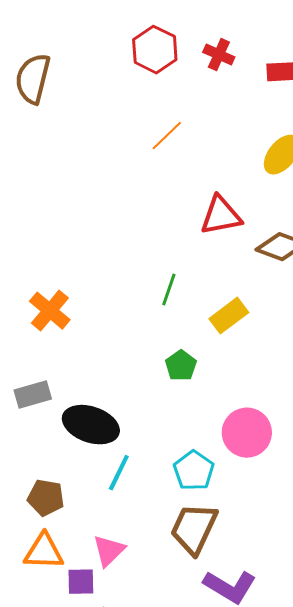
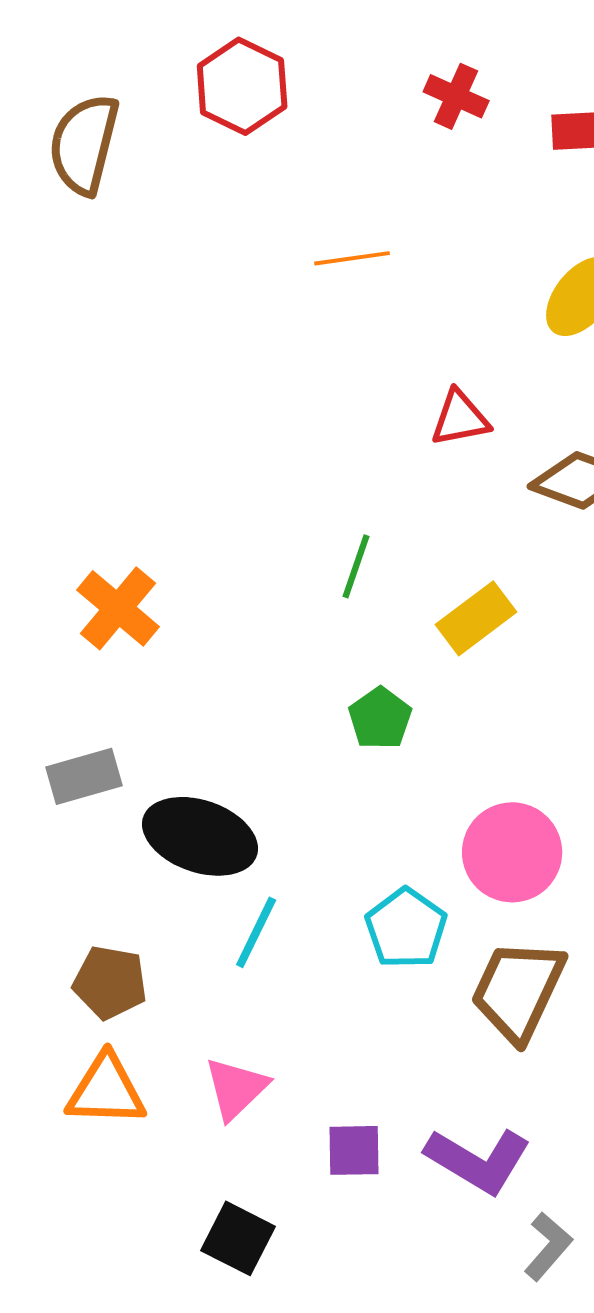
red hexagon: (155, 50) -> (242, 86), moved
orange line: (167, 136) -> (352, 258), turned 36
red triangle: (221, 216) -> (460, 418), size x0.7
brown trapezoid: (194, 529) -> (518, 990), moved
purple square: (81, 582) -> (354, 1150), moved

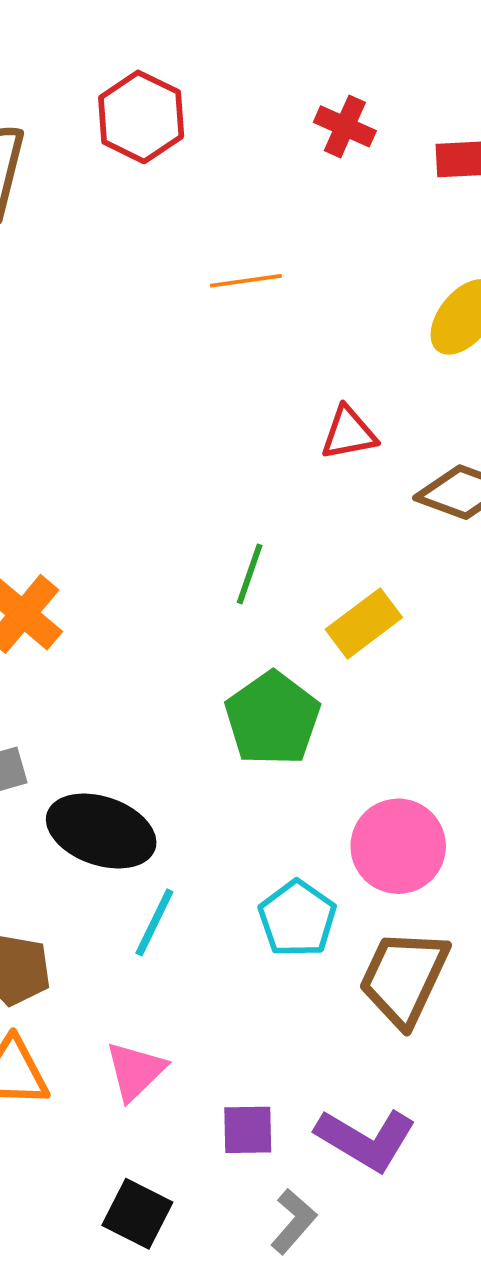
green pentagon: (380, 718) -> (273, 719), size x1.6
gray L-shape: (548, 1246) -> (293, 1221), moved

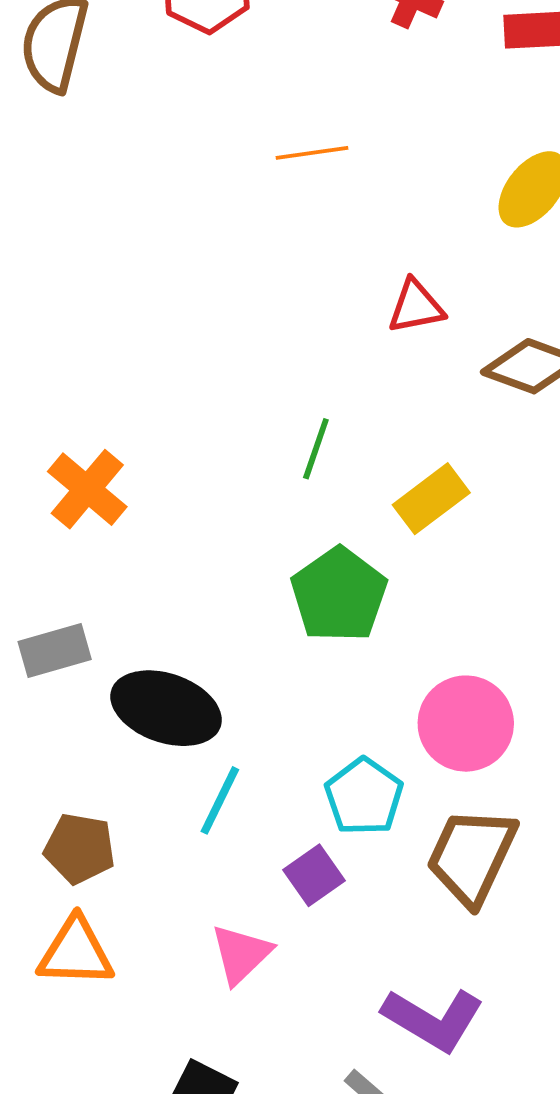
pink triangle: (135, 1071) -> (241, 954), moved
purple square: (248, 1130) -> (314, 875), moved, turned -34

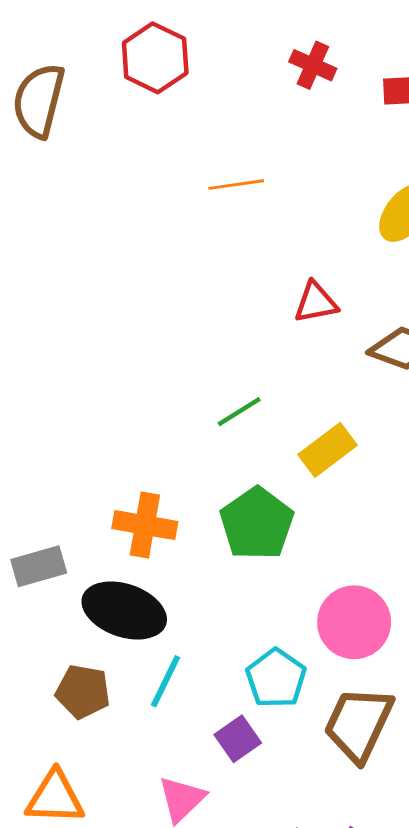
green line: (316, 449) -> (239, 412), turned 39
orange cross: (87, 489) -> (145, 525), moved, turned -30
brown pentagon: (80, 848) -> (83, 692), moved

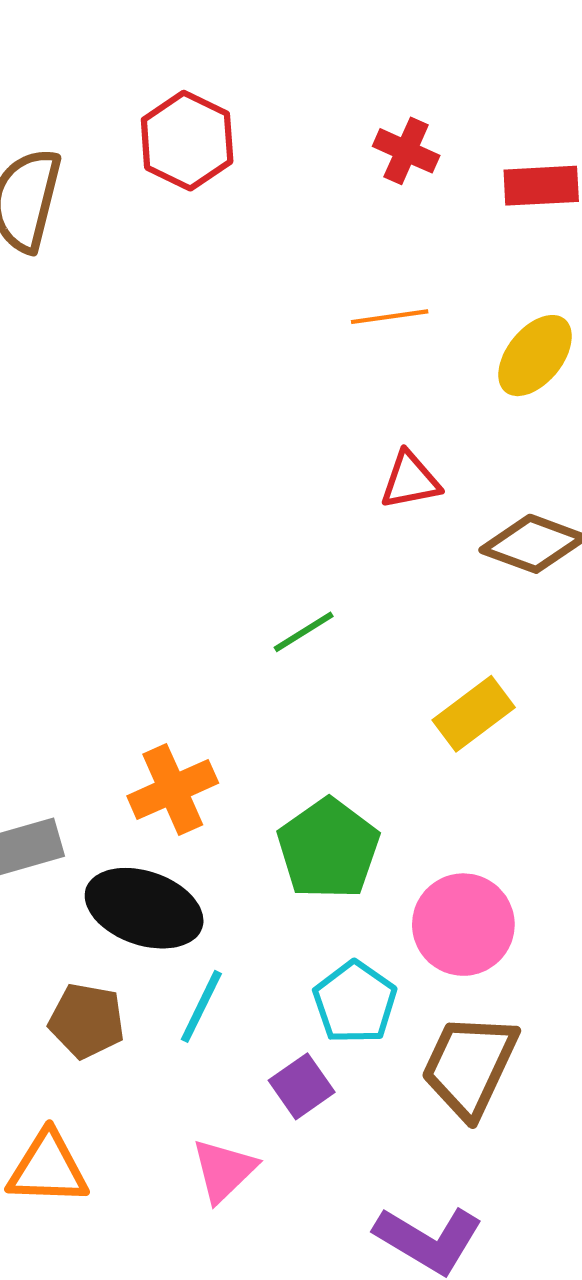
orange line: (236, 185) -> (390, 317), moved
yellow rectangle: (328, 450) -> (474, 714), moved
green pentagon: (257, 524) -> (328, 849), moved
orange cross: (145, 525) -> (173, 789), turned -34

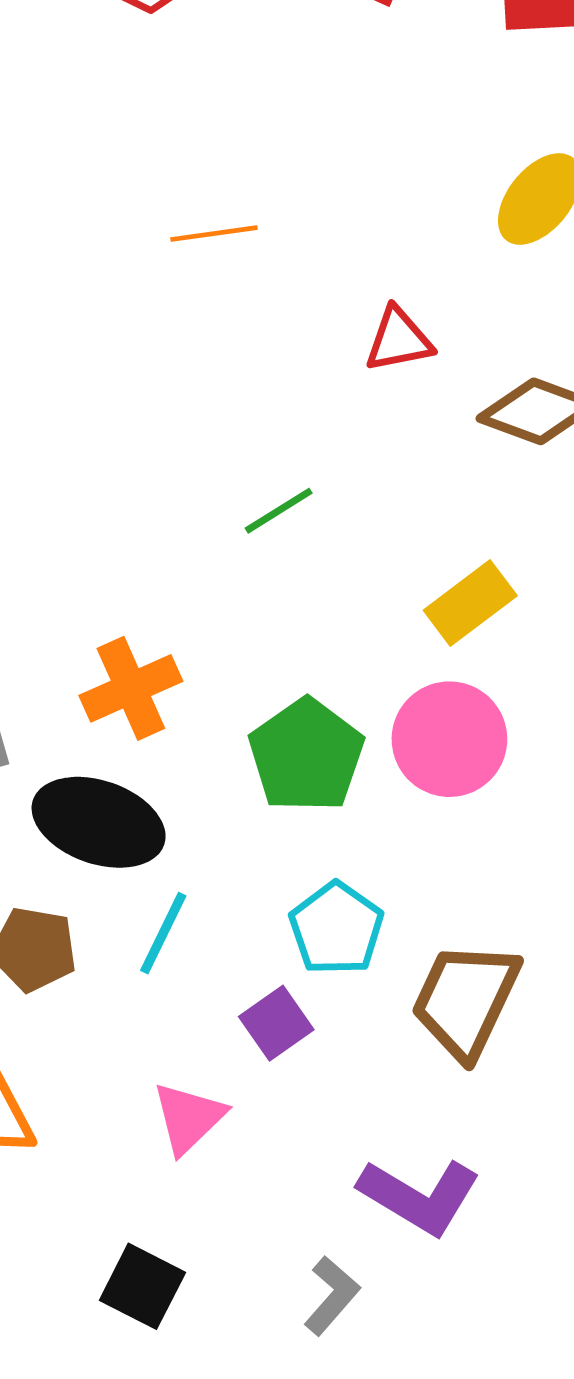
orange line: (390, 317) -> (214, 234), moved
pink circle: (463, 925) -> (449, 739), moved

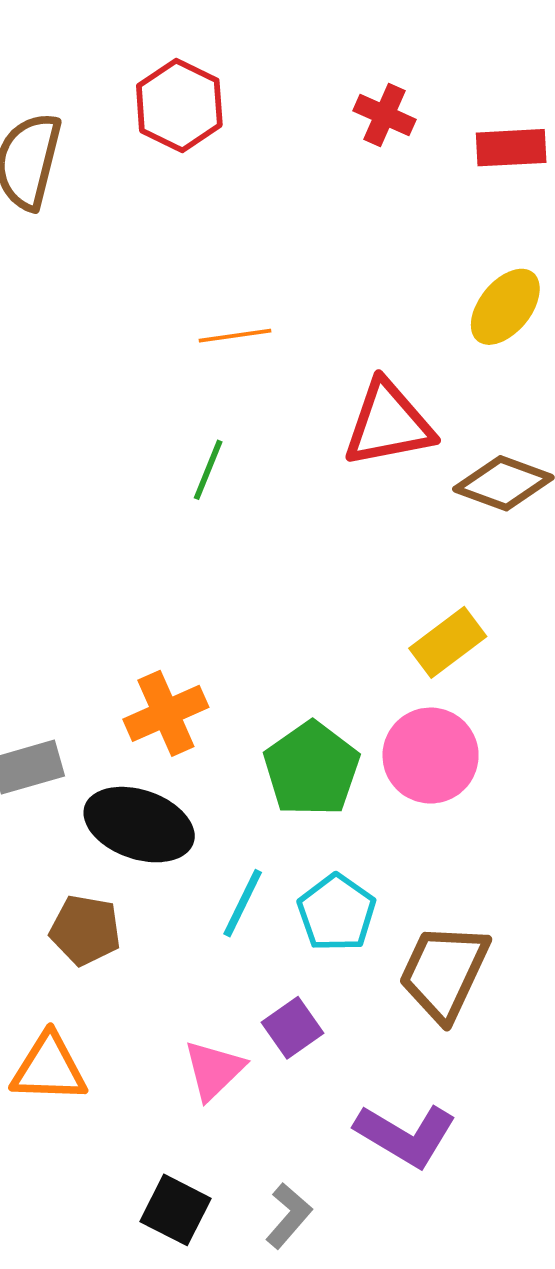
red triangle: (399, 340) -> (388, 424), size x1.6
green line: (279, 511) -> (208, 470), moved, turned -36
cyan line: (163, 933) -> (243, 903), moved
purple square: (276, 1023) -> (292, 1028), moved
gray L-shape: (332, 1296) -> (289, 1216), moved

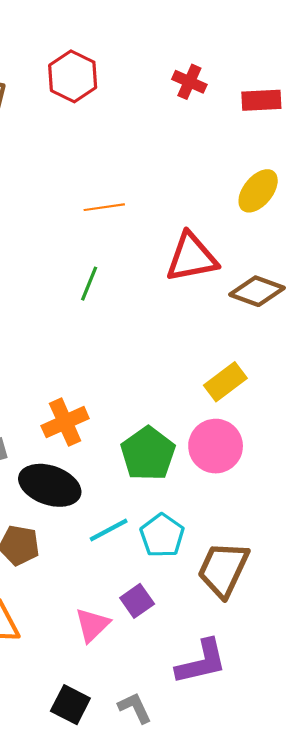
cyan line: (243, 903) -> (109, 530), turned 36
purple L-shape: (406, 1135) -> (201, 662), turned -44
gray L-shape: (289, 1216) -> (135, 708), turned -66

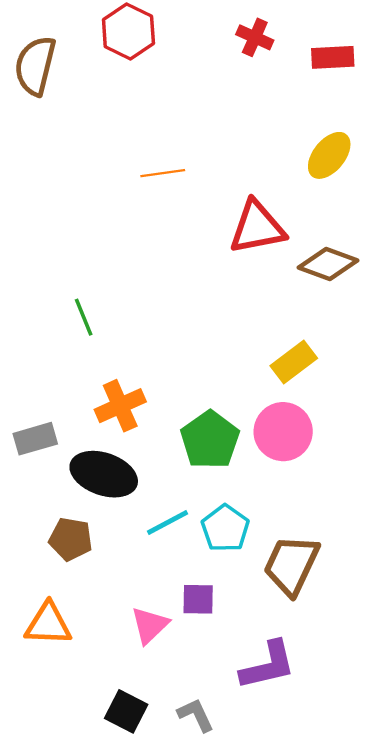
green line: (89, 284) -> (84, 317), moved, turned -44
purple square: (137, 601) -> (198, 599), turned 36

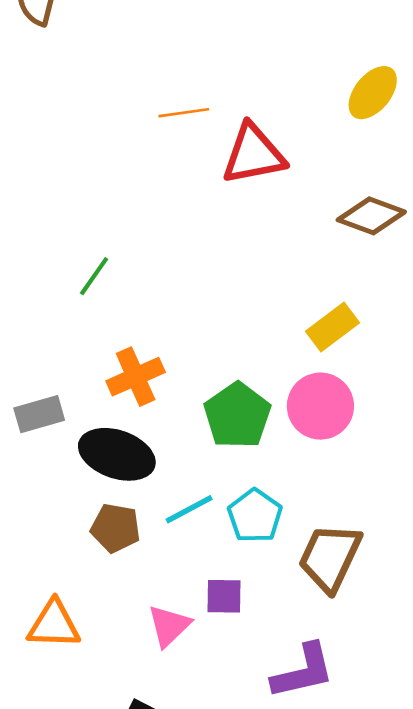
red triangle: (257, 227) -> (253, 154), moved
green line: (84, 317) -> (94, 276), turned 57
brown pentagon: (71, 539) -> (116, 528), moved

